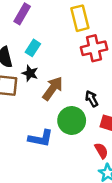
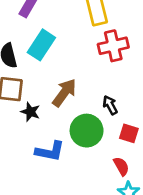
cyan rectangle: (33, 48) -> (41, 45), size x1.5
black star: (30, 73) -> (30, 112), moved

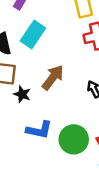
green circle: (87, 131) -> (74, 139), moved

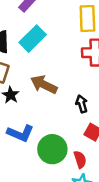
brown arrow: (53, 78) -> (44, 85), turned -112

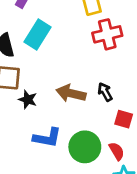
brown arrow: (44, 85) -> (71, 93), moved

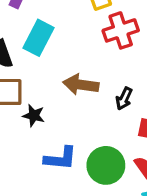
black arrow: (105, 92) -> (124, 99), turned -120
brown arrow: (71, 93) -> (81, 85), moved

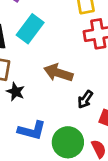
black arrow: (124, 99) -> (85, 99), moved

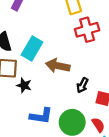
cyan rectangle: (30, 29) -> (32, 49), moved

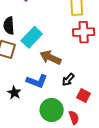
black star: (24, 85) -> (14, 93), moved
blue L-shape: (41, 116) -> (37, 81), moved

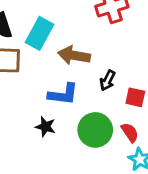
black star: (14, 93) -> (45, 127), moved

